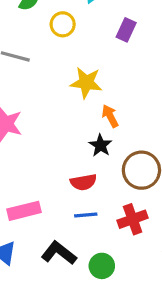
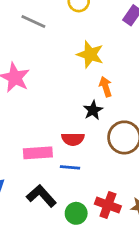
pink rectangle: (24, 211) -> (38, 153), moved
red cross: (133, 219) -> (108, 205), moved, turned 30

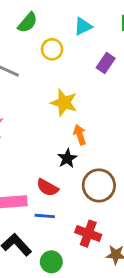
red semicircle: (73, 139) -> (47, 188), turned 30
red cross: (108, 205) -> (88, 234), moved

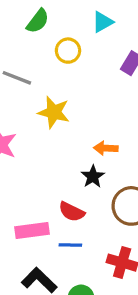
yellow star: (64, 103) -> (54, 112), moved
orange arrow: (80, 135) -> (106, 148), turned -66

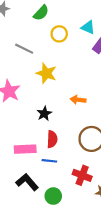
cyan triangle: (103, 22) -> (88, 27), moved, turned 48
black star: (93, 177) -> (44, 113), moved
red semicircle: (72, 212) -> (52, 139), turned -119

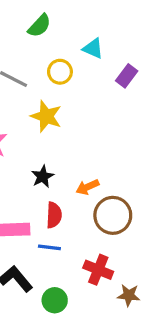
cyan triangle: (88, 27) -> (93, 48), moved
yellow circle: (59, 34) -> (60, 72), moved
orange arrow: (78, 100) -> (87, 187), moved, turned -32

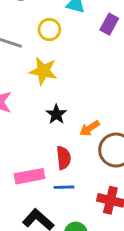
black star: (43, 177) -> (56, 114), moved

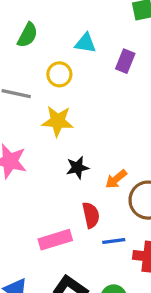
black star: (56, 114) -> (77, 168), turned 30
blue line: (64, 187) -> (114, 241), moved

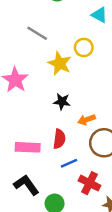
yellow circle: (59, 74) -> (84, 47), moved
blue line: (114, 241) -> (69, 163), turned -35

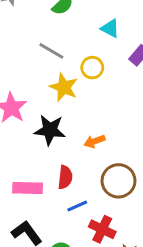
gray line: (37, 33) -> (51, 51), moved
black star: (62, 102) -> (50, 130), moved, size x1.5
orange arrow: (87, 120) -> (95, 141), moved

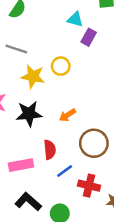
cyan triangle: (110, 28) -> (75, 19), moved
yellow circle: (92, 68) -> (61, 66), moved

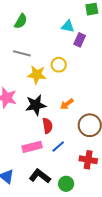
red semicircle: (50, 150) -> (47, 126), moved
blue line: (65, 171) -> (58, 146), moved

